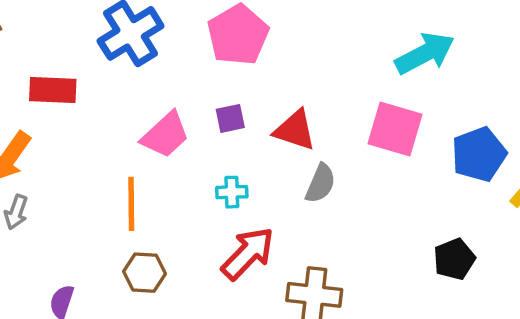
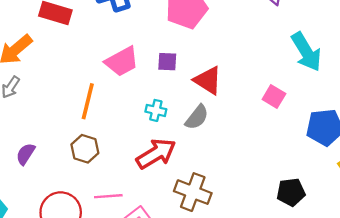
cyan arrow: (425, 53) -> (306, 52), turned 72
pink square: (395, 129) -> (274, 96), size x0.6
gray semicircle: (320, 183) -> (197, 117), moved

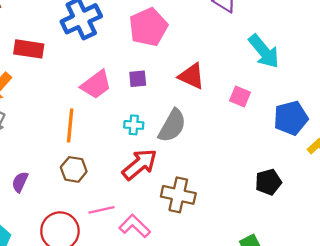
red triangle: (208, 80) -> (192, 76), moved
gray semicircle: (197, 117) -> (172, 126), size x1.4

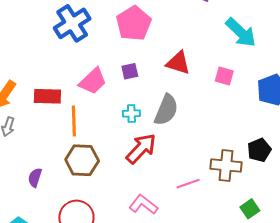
red rectangle: (29, 49) -> (47, 96), moved
brown hexagon: (74, 169) -> (82, 160), size x1.4
brown cross: (178, 195) -> (226, 166), moved
pink line: (102, 210) -> (188, 184), moved

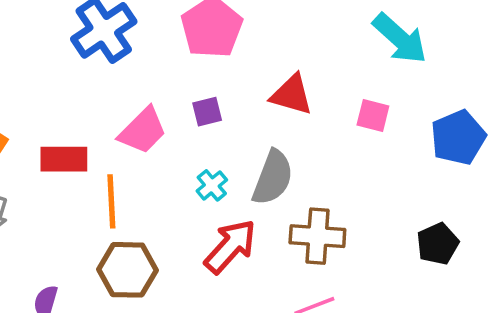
cyan cross: (131, 113) -> (212, 185), turned -36
brown cross: (226, 166) -> (317, 236), moved

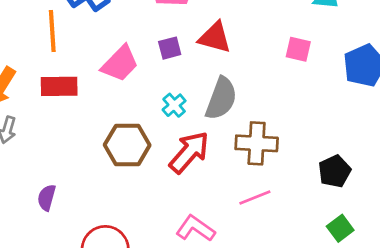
red triangle: (292, 95) -> (215, 37), moved
orange line: (111, 201) -> (52, 31), moved
black pentagon: (438, 244) -> (334, 171), moved
brown hexagon: (128, 270) -> (127, 145), moved

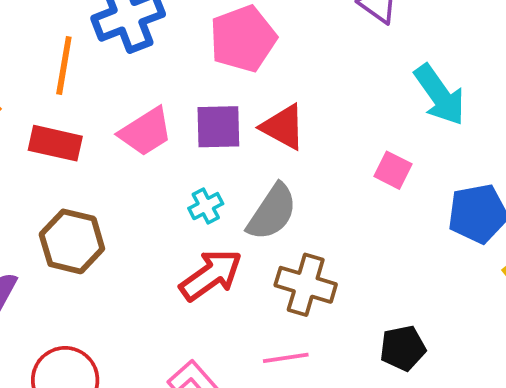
purple square: (170, 48) -> (218, 127), size x1.5
brown hexagon: (127, 145) -> (72, 241), moved

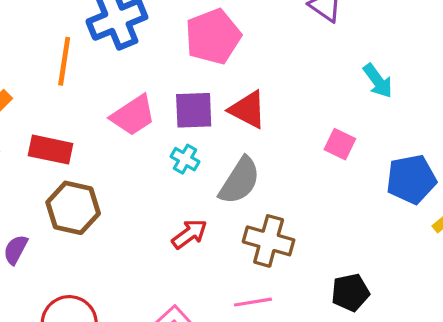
cyan arrow: (440, 95) -> (378, 81), size x0.7
red rectangle: (55, 143) -> (50, 150), moved
cyan cross: (206, 206) -> (185, 159), moved, turned -32
red arrow: (211, 275) -> (189, 234), size x0.7

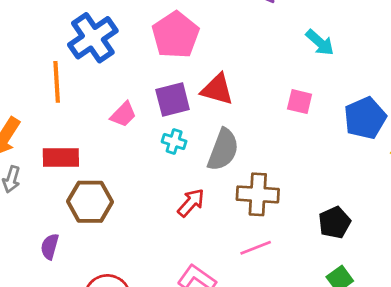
pink trapezoid: (133, 115) -> (123, 114), size x0.7

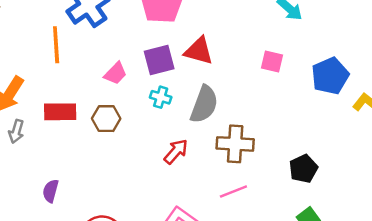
brown hexagon: (90, 202) -> (106, 119), moved, size x0.7

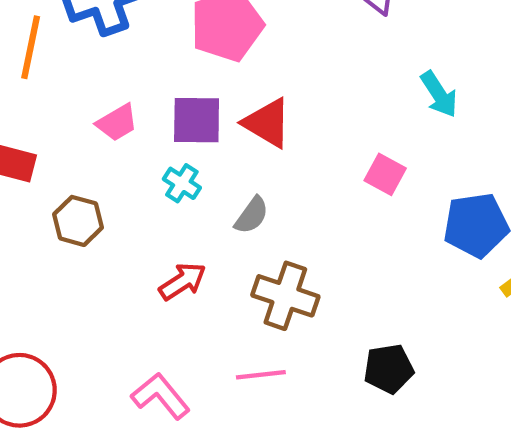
gray semicircle: (204, 104) -> (252, 215), size x0.6
brown hexagon: (106, 119) -> (78, 221), moved

